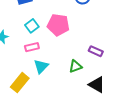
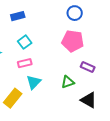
pink pentagon: (58, 25) -> (73, 41), moved

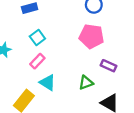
pink rectangle: (25, 63) -> (37, 61), turned -32
cyan triangle: (34, 82) -> (48, 83), turned -42

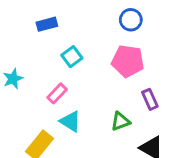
cyan square: (37, 37) -> (72, 57), moved
purple rectangle: (108, 66) -> (150, 99), turned 42

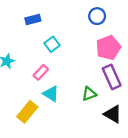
pink pentagon: (128, 61) -> (108, 48), moved, turned -30
purple rectangle: (150, 99) -> (112, 77), size x1.5

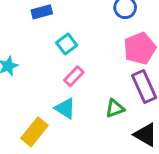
pink rectangle: (41, 72) -> (74, 76), moved

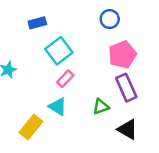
cyan square: (67, 44) -> (59, 51), size x1.5

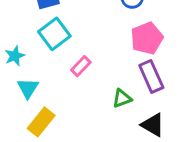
cyan square: (59, 51) -> (54, 34), moved
cyan triangle: (58, 107) -> (28, 88), moved, turned 30

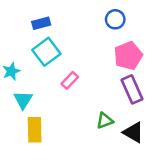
green triangle: (122, 98) -> (105, 121), moved
yellow rectangle: (41, 122) -> (35, 130), turned -40

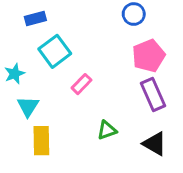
blue rectangle: (41, 23) -> (35, 18), moved
green triangle: (105, 121) -> (107, 130), moved

